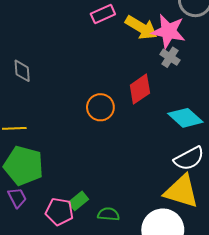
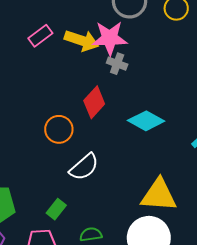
white semicircle: (189, 158) -> (84, 167), moved
green rectangle: (78, 201) -> (56, 209), moved

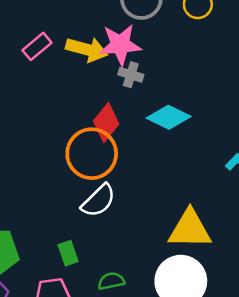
cyan diamond: (146, 121) -> (169, 117), moved
orange circle: (59, 129) -> (92, 154), moved, size x1.5
green rectangle: (56, 209) -> (68, 253), turned -54

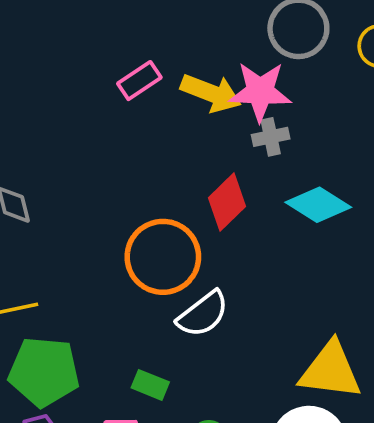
gray cross: (131, 75) -> (271, 137), turned -35
orange circle: (92, 154) -> (163, 257), moved
green rectangle: (68, 253) -> (150, 385), turned -55

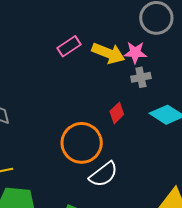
pink star: (260, 92) -> (135, 52), size x0.7
red diamond: (227, 202) -> (117, 113), size x0.7

